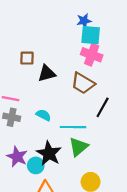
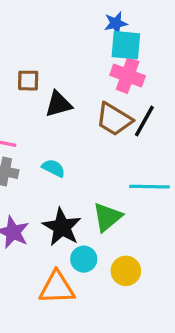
black line: (103, 107) -> (144, 121), moved
cyan line: (73, 127) -> (149, 187), moved
cyan circle: (36, 165) -> (84, 259), moved

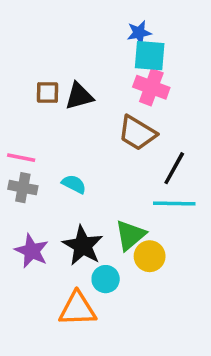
black triangle: (58, 104) -> (79, 96), moved
black line: (144, 121) -> (174, 168), moved
yellow circle: (126, 271) -> (150, 256), moved

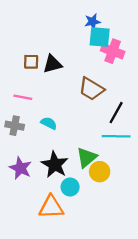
pink cross: (151, 87) -> (113, 51), moved
pink line: (21, 158) -> (23, 97), moved

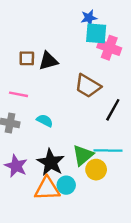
cyan line: (116, 136) -> (108, 150), moved
orange triangle: (51, 207) -> (47, 189), moved

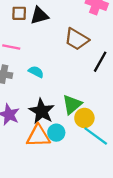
cyan line: (108, 150) -> (96, 136), moved, turned 35

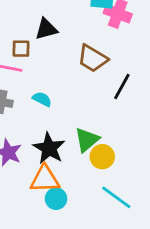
brown square: (19, 13) -> (21, 49), moved
cyan circle: (56, 133) -> (56, 199), moved
cyan line: (96, 136) -> (116, 197), moved

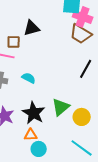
brown trapezoid: (92, 58) -> (81, 34), moved
yellow circle: (102, 157) -> (82, 117), moved
orange triangle: (45, 179) -> (31, 135), size x0.6

